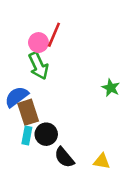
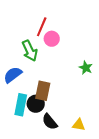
pink circle: (38, 43) -> (52, 39), moved
brown rectangle: (28, 112) -> (43, 91), moved, turned 30
cyan rectangle: (27, 135) -> (21, 105), size x1.5

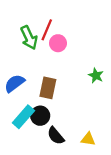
green arrow: (30, 51) -> (29, 38), moved
brown rectangle: (43, 91) -> (48, 88), moved
cyan rectangle: (21, 105) -> (23, 117), turned 30

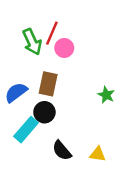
green star: (96, 76) -> (106, 95), moved
brown rectangle: (48, 88) -> (48, 84), moved
black circle: (40, 116) -> (44, 112), moved

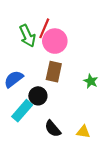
pink circle: (64, 48) -> (55, 41), size x1.5
brown rectangle: (48, 84) -> (54, 72), moved

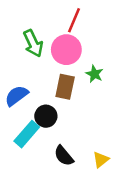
red line: (44, 28) -> (74, 20), moved
green star: (91, 81) -> (94, 74), moved
yellow triangle: (83, 132) -> (101, 160), turned -48

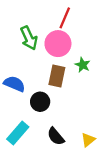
blue semicircle: (16, 96) -> (14, 84), turned 60
cyan rectangle: (27, 134) -> (18, 133), moved

